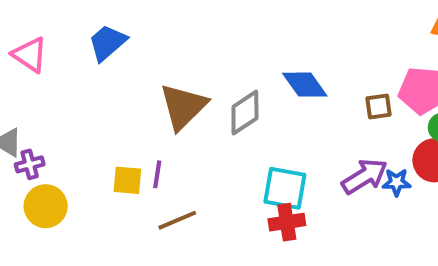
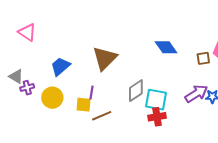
blue trapezoid: (107, 43) -> (60, 66), moved
gray diamond: (245, 112) -> (136, 91), moved
yellow square: (127, 180) -> (84, 105), moved
yellow circle: (46, 206) -> (52, 98), moved

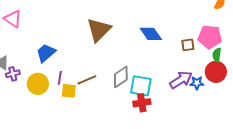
brown triangle: (105, 58) -> (99, 30), moved
purple line: (92, 93) -> (60, 78), moved
brown line: (102, 116) -> (87, 80), moved

